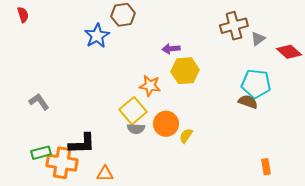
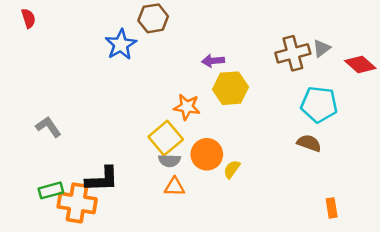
brown cross: (234, 26) -> (293, 53), moved
brown semicircle: (248, 102) -> (309, 143), moved
orange triangle: (105, 174) -> (174, 187), moved

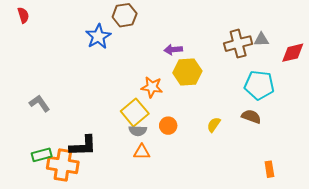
gray triangle: (322, 48) -> (261, 40), turned 35
red diamond: (360, 65) -> (293, 53), turned -55
orange circle: (207, 154) -> (168, 126), size x0.7
yellow semicircle: (232, 169) -> (214, 125), moved

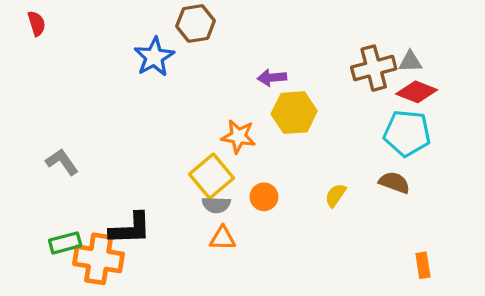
red diamond: (293, 53) -> (417, 92), moved, turned 35

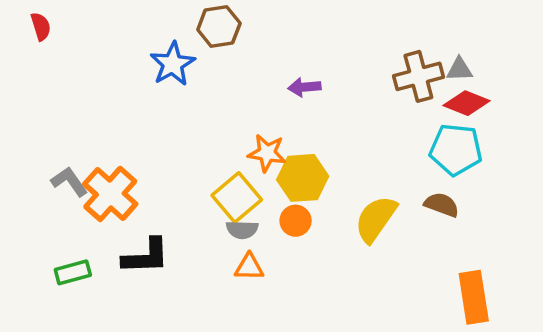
yellow hexagon: (294, 113) -> (303, 178), moved
yellow semicircle: (336, 195) -> (376, 219), size x1.8
orange cross: (99, 259) -> (110, 194), moved, turned 33
orange rectangle: (423, 265) -> (474, 297), size x1.8

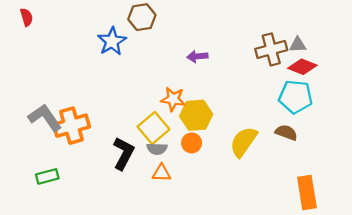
gray L-shape: (69, 182) -> (45, 118), size x1.4
orange cross: (110, 194) -> (72, 126), turned 32
black L-shape: (146, 256) -> (123, 153), moved, turned -60

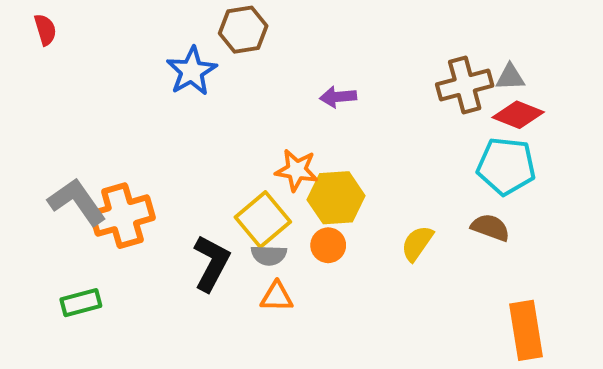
yellow semicircle: (244, 142) -> (417, 243), size x0.7

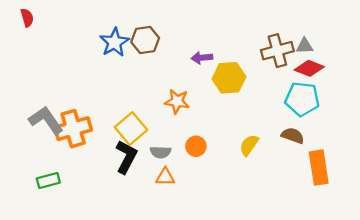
brown hexagon: (243, 30) -> (145, 40), moved
yellow hexagon: (336, 198) -> (229, 78), moved
yellow square: (263, 220) -> (131, 129), moved
orange rectangle: (526, 330) -> (319, 168), moved

